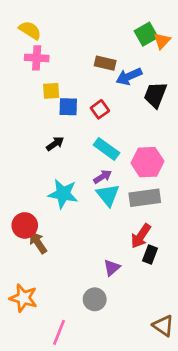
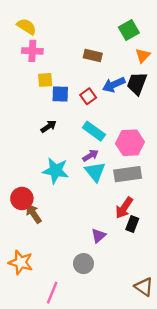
orange triangle: (162, 41) -> (143, 56), moved
blue arrow: (129, 76) -> (114, 85), moved

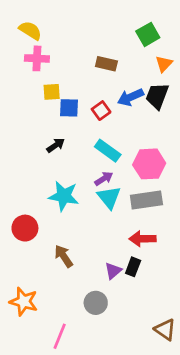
red arrow: (124, 208) -> (142, 239), turned 55
brown arrow: (34, 214) -> (64, 256), moved
black rectangle: (132, 224) -> (133, 267), moved

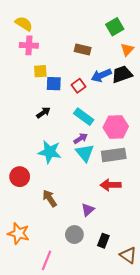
black trapezoid: (157, 96) -> (122, 74), turned 50
black rectangle: (133, 267) -> (103, 241), moved

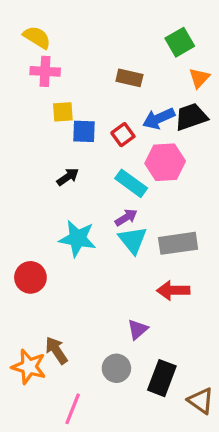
pink hexagon: (116, 127) -> (165, 162), moved
brown arrow: (50, 198) -> (56, 350), moved
black rectangle: (103, 241) -> (162, 378), size x1.5

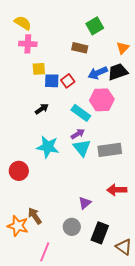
green square: (180, 42) -> (95, 26), moved
red square: (123, 135) -> (68, 81), moved
red arrow: (173, 290) -> (117, 190), moved

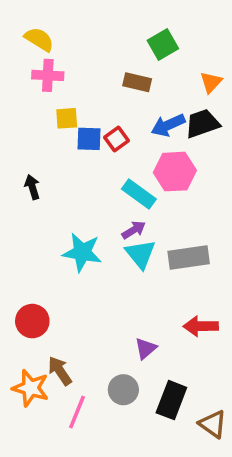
black arrow: (42, 109) -> (32, 187), moved, turned -72
red circle: (19, 171) -> (32, 321), moved
pink line: (45, 252) -> (77, 412), moved

